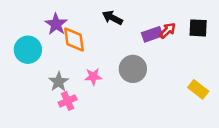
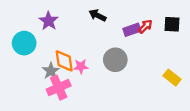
orange diamond: (74, 39) -> (64, 61), moved
pink cross: (68, 101) -> (59, 88), size x1.5

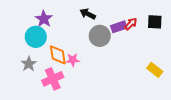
cyan circle: (24, 43) -> (36, 37), moved
gray circle: (115, 60) -> (100, 36), moved
gray star: (51, 71) -> (29, 64), moved

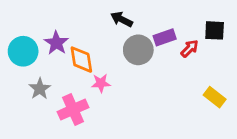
purple star: (44, 19) -> (56, 43), moved
red arrow: (131, 24) -> (190, 48), moved
cyan circle: (36, 37) -> (23, 51), moved
orange diamond: (58, 55) -> (81, 60), moved

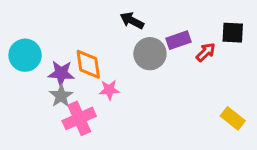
purple star: (56, 43) -> (61, 73), moved, turned -30
gray star: (40, 89) -> (61, 96), moved
yellow rectangle: (215, 97) -> (233, 118), moved

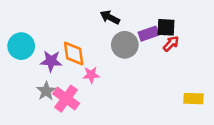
black square: (233, 33) -> (166, 27), moved
gray star: (61, 96) -> (46, 91), moved
pink cross: (79, 118) -> (66, 99), turned -30
yellow rectangle: (233, 118) -> (193, 99), turned -36

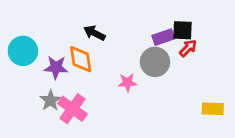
black arrow: (110, 17) -> (94, 33), moved
gray circle: (125, 45) -> (155, 62), moved
pink star: (91, 75) -> (127, 83), moved

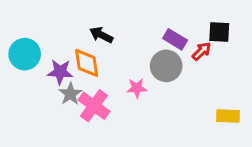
black square: (182, 30) -> (219, 32), moved
purple rectangle: (163, 37) -> (175, 39), turned 50
gray star: (50, 100) -> (70, 94), moved
pink cross: (72, 109) -> (94, 106), moved

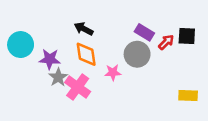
black square: (219, 32) -> (187, 36), moved
orange diamond: (87, 63) -> (86, 54), moved

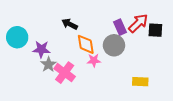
purple rectangle: (144, 32) -> (120, 27), turned 35
red arrow: (166, 42) -> (138, 23), moved, size x1.5
orange diamond: (86, 54) -> (86, 44), moved
yellow rectangle: (188, 96) -> (140, 82), moved

